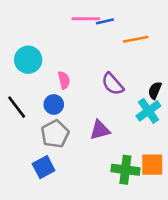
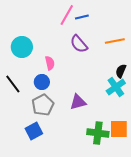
pink line: (86, 19) -> (67, 15), turned -60
orange line: (136, 39) -> (115, 41), moved
purple semicircle: (113, 84) -> (79, 44), moved

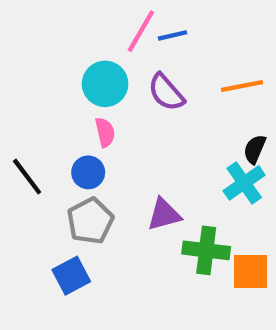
cyan circle: (22, 47) -> (105, 84), moved
green cross: (98, 133) -> (206, 250), moved

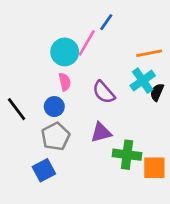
pink line: (141, 31) -> (87, 43), moved
blue line: (172, 35) -> (106, 22), turned -42
purple semicircle: (166, 92) -> (104, 92), moved
cyan cross: (244, 183) -> (143, 81), moved

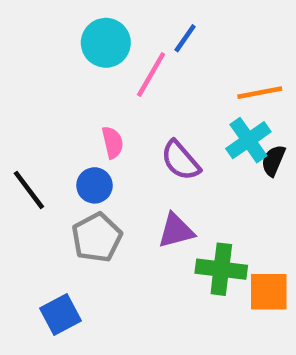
cyan circle: (65, 52) -> (106, 43), moved
blue square: (44, 170) -> (61, 314), moved

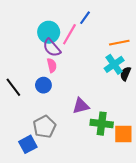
cyan circle: (106, 43) -> (49, 32), moved
purple semicircle: (181, 161) -> (52, 48), moved
gray pentagon: (97, 237) -> (44, 127), moved

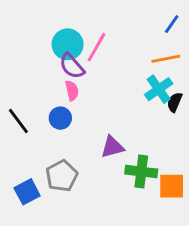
blue line: (85, 18) -> (172, 24), moved
blue square: (28, 144) -> (27, 192), moved

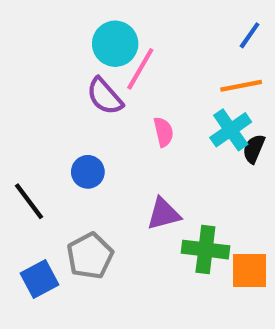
cyan circle: (68, 44) -> (115, 44), moved
pink semicircle: (72, 91) -> (163, 132), moved
black line: (18, 121) -> (29, 201), moved

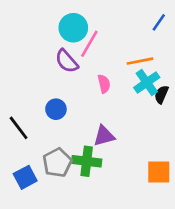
orange line: (241, 86) -> (140, 61), moved
green cross: (205, 250) -> (87, 161), moved

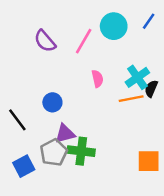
cyan circle: (73, 28) -> (114, 26), moved
purple semicircle: (67, 61) -> (45, 41), moved
orange line: (140, 61) -> (131, 99), moved
purple triangle: (104, 136) -> (65, 134), moved

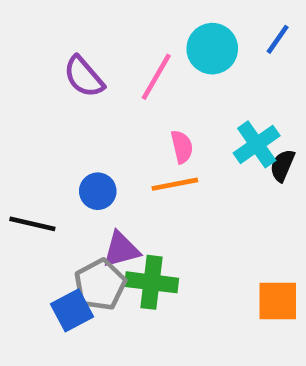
orange line: (131, 99) -> (175, 184), moved
black line: (17, 120) -> (32, 224), turned -40
blue square: (24, 166) -> (72, 310), moved

